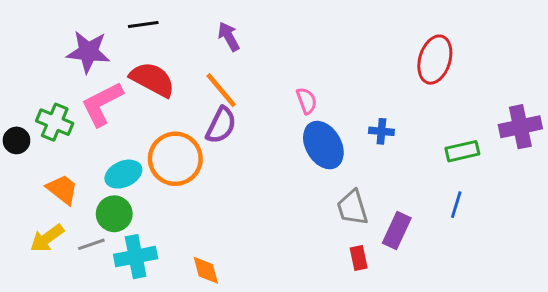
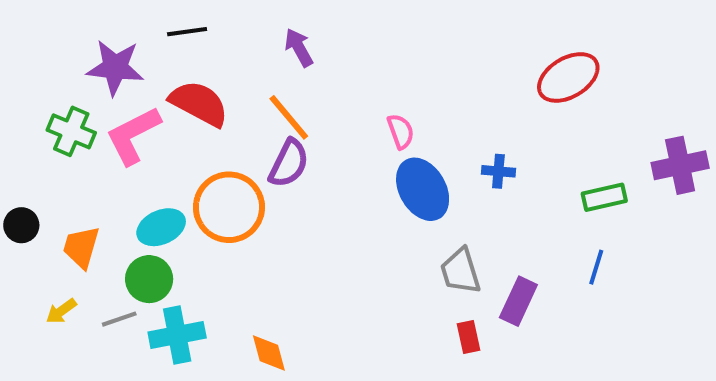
red ellipse: (435, 60) -> (568, 77), turned 42
green cross: (55, 122) -> (71, 131), moved
black circle: (16, 140) -> (21, 225), moved
orange trapezoid: (62, 189) -> (81, 247), turned -112
yellow arrow: (47, 238) -> (61, 311), size x0.7

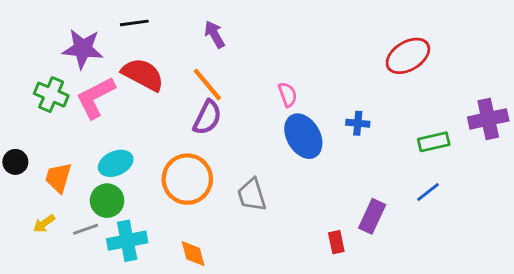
orange circle: (229, 207) -> (187, 179), moved
blue line: (596, 267) -> (428, 192), turned 35
gray trapezoid: (461, 271) -> (252, 195), moved

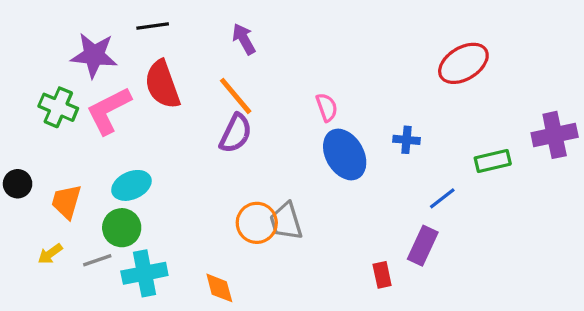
red semicircle: (143, 75) -> (162, 85), turned -138
orange circle: (187, 179) -> (257, 223), moved, size x0.7
blue line: (428, 192) -> (442, 198), moved

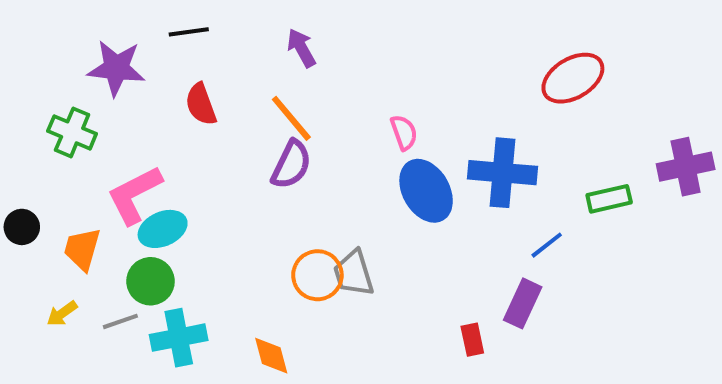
red semicircle: (162, 85) -> (201, 104), size x0.7
pink L-shape: (109, 111) -> (134, 195), moved
blue cross: (406, 140) -> (502, 173), size x2.0

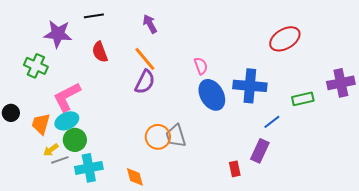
cyan ellipse: (163, 229) -> (67, 121), moved
yellow arrow: (62, 313) -> (51, 150), moved

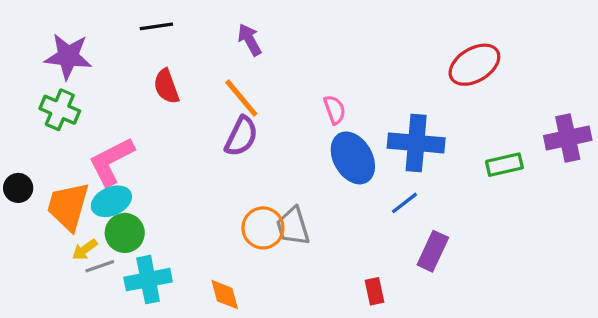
purple star: (58, 34) -> (68, 56), moved
blue line: (272, 122) -> (405, 203), moved
orange trapezoid: (41, 124) -> (68, 206), size x1.4
red rectangle: (235, 169) -> (375, 291), moved

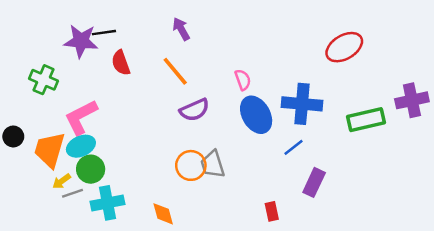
black line: (156, 26) -> (104, 33), moved
purple star: (68, 56) -> (81, 41), moved
purple semicircle: (241, 136) -> (194, 110), moved, turned 40
green rectangle: (504, 165) -> (366, 120), size x1.4

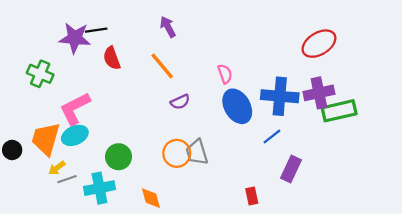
purple cross: (412, 100) -> (319, 93), moved
purple semicircle: (194, 110) -> (180, 102), size x0.7
black circle: (13, 136) -> (12, 150), moved
green circle: (91, 169) -> (119, 157), moved

